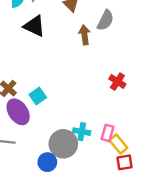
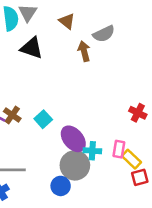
gray semicircle: (105, 20) -> (104, 34), turned 45
red cross: (117, 82) -> (138, 113), moved
purple ellipse: (18, 112) -> (73, 139), moved

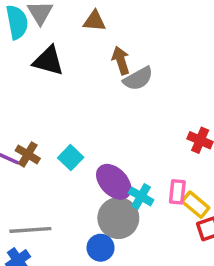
brown triangle: (67, 21) -> (95, 21), turned -30
gray semicircle: (104, 34) -> (138, 79), moved
cyan cross: (92, 151) -> (141, 196), turned 30

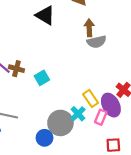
brown cross: (28, 154) -> (16, 69), turned -32
purple ellipse: (114, 182) -> (111, 105), moved
yellow rectangle: (195, 205) -> (91, 99), moved

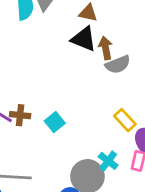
black triangle: (45, 15) -> (84, 39), moved
yellow rectangle: (91, 99) -> (125, 120), moved

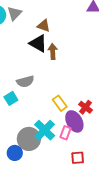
gray semicircle: (118, 65) -> (25, 81), moved
cyan cross: (108, 161) -> (45, 130), size x1.5

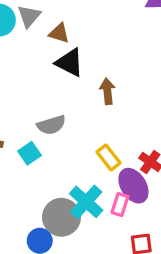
brown triangle: (44, 26) -> (59, 33), moved
brown arrow: (53, 51) -> (107, 91), moved

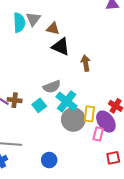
yellow rectangle: (108, 157) -> (89, 114), moved, turned 49
cyan cross: (86, 202) -> (67, 101), moved
gray circle: (61, 217) -> (73, 120), moved

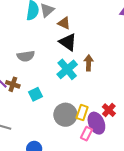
gray semicircle: (52, 87) -> (26, 56), moved
cyan cross: (67, 101) -> (67, 69), moved

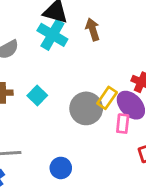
cyan cross: (67, 69) -> (52, 35), moved
yellow rectangle: (82, 113) -> (107, 98), turned 35

